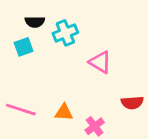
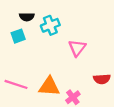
pink triangle: (100, 62) -> (77, 48), turned 36
orange triangle: (64, 112) -> (49, 87), size x1.5

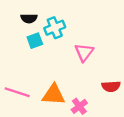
cyan square: (18, 36) -> (35, 41), moved

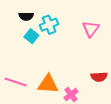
cyan square: (35, 41) -> (31, 36), turned -32
pink triangle: (84, 52) -> (91, 29), moved

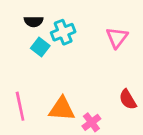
red semicircle: (99, 77) -> (128, 99), turned 63
pink line: (16, 82) -> (20, 106), turned 60

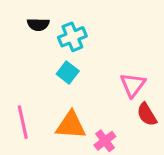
pink triangle: (117, 38) -> (133, 85), moved
cyan square: (40, 47) -> (68, 72), moved

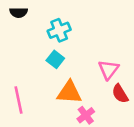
black semicircle: (38, 24) -> (19, 12), moved
orange triangle: (71, 125) -> (69, 92), moved

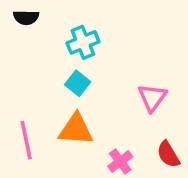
orange triangle: (69, 92) -> (76, 129), moved
red semicircle: (120, 94) -> (168, 154), moved

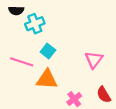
cyan cross: (83, 42) -> (35, 24), moved
pink line: (26, 140) -> (22, 62), moved, turned -60

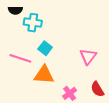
cyan cross: (35, 24) -> (33, 23), turned 30

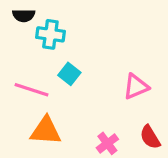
pink triangle: (88, 56) -> (136, 87), turned 30
orange triangle: (44, 75) -> (46, 131), moved

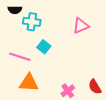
pink triangle: (136, 87) -> (81, 26), moved

